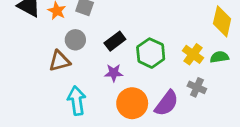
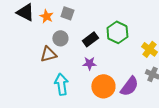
green hexagon: (151, 53) -> (117, 32), moved

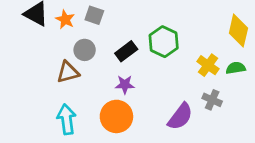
cyan arrow: (61, 84) -> (67, 119), moved
orange circle: (103, 86) -> (116, 116), moved

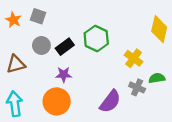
gray circle: (85, 50) -> (41, 45), moved
green semicircle: (236, 68) -> (157, 78), moved

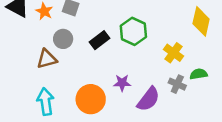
gray circle: (41, 45) -> (63, 39), moved
purple star: (64, 75) -> (122, 83), moved

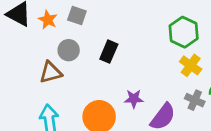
green hexagon: (133, 31) -> (184, 32), moved
black rectangle: (99, 40) -> (109, 52), turned -30

